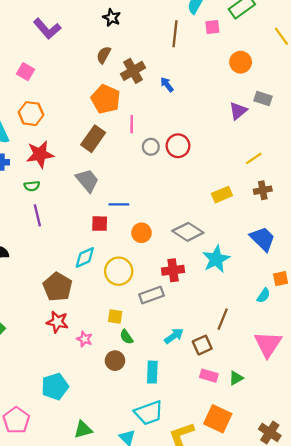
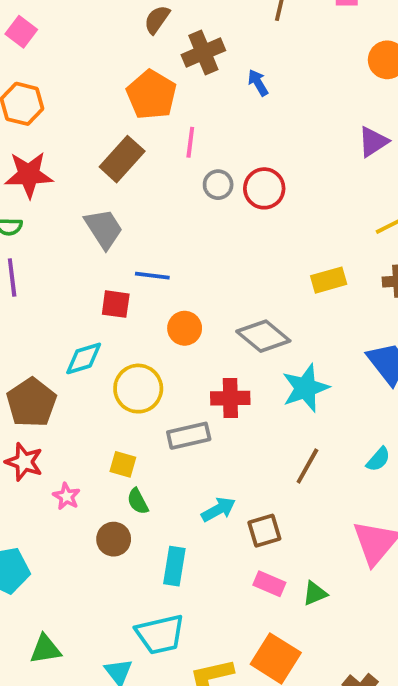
brown line: (223, 319) -> (307, 466), moved

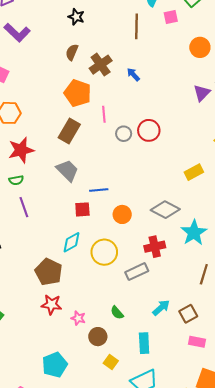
yellow square: (123, 464) -> (111, 362), moved, turned 32
brown circle: (114, 539) -> (98, 337), moved

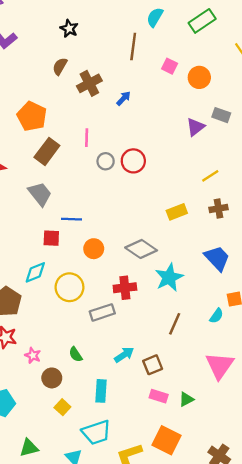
pink square: (171, 17) -> (170, 66), moved, turned 32
blue arrow: (133, 74) -> (124, 98), turned 80
orange pentagon: (78, 93) -> (32, 116), moved

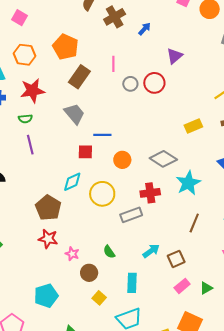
purple triangle: (196, 127) -> (174, 56), moved
pink rectangle: (159, 396) -> (182, 286), turned -56

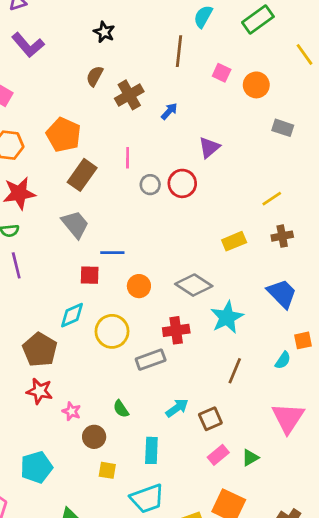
yellow square: (99, 298) -> (107, 470), turned -32

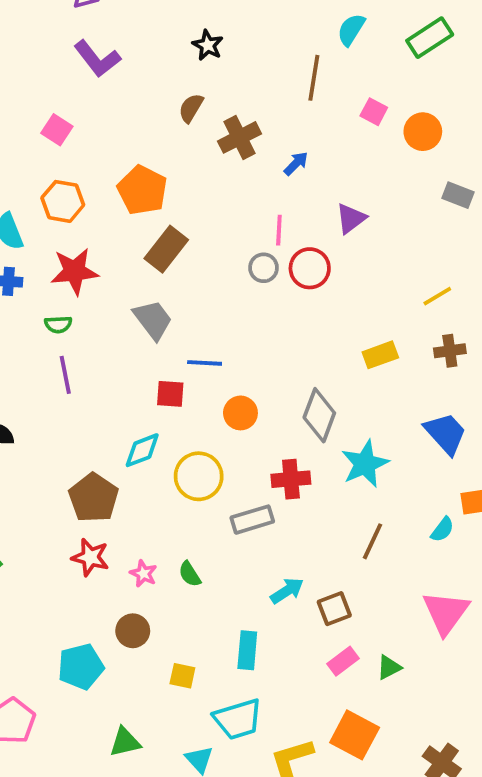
pink line: (128, 158) -> (279, 230), moved
gray diamond: (194, 285) -> (319, 415), turned 75
green semicircle: (121, 409) -> (190, 574), moved
pink star: (71, 411) -> (143, 574), moved
brown circle: (94, 437) -> (133, 631), moved

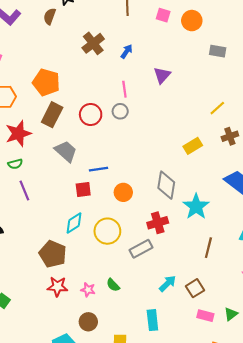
brown semicircle: (191, 108) -> (50, 16), moved
brown rectangle: (166, 249) -> (52, 115), moved
red circle: (310, 268) -> (91, 114), moved
pink rectangle: (343, 661) -> (205, 316), turned 63

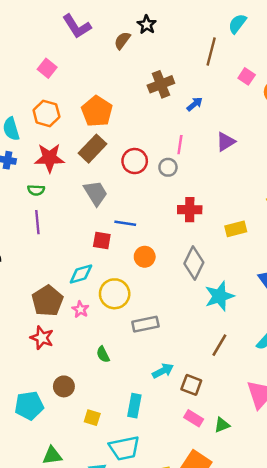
red cross: (158, 223) -> (190, 210), moved
brown square: (195, 288) -> (191, 385), turned 36
pink star: (88, 290) -> (80, 309), moved

